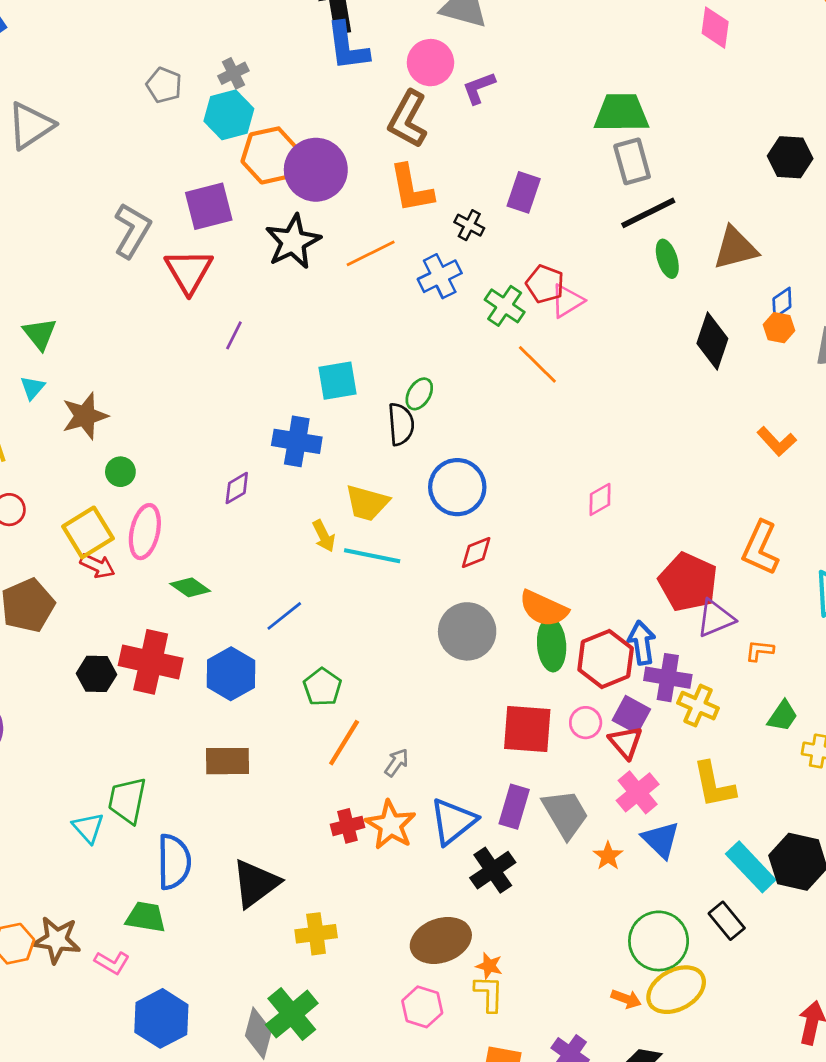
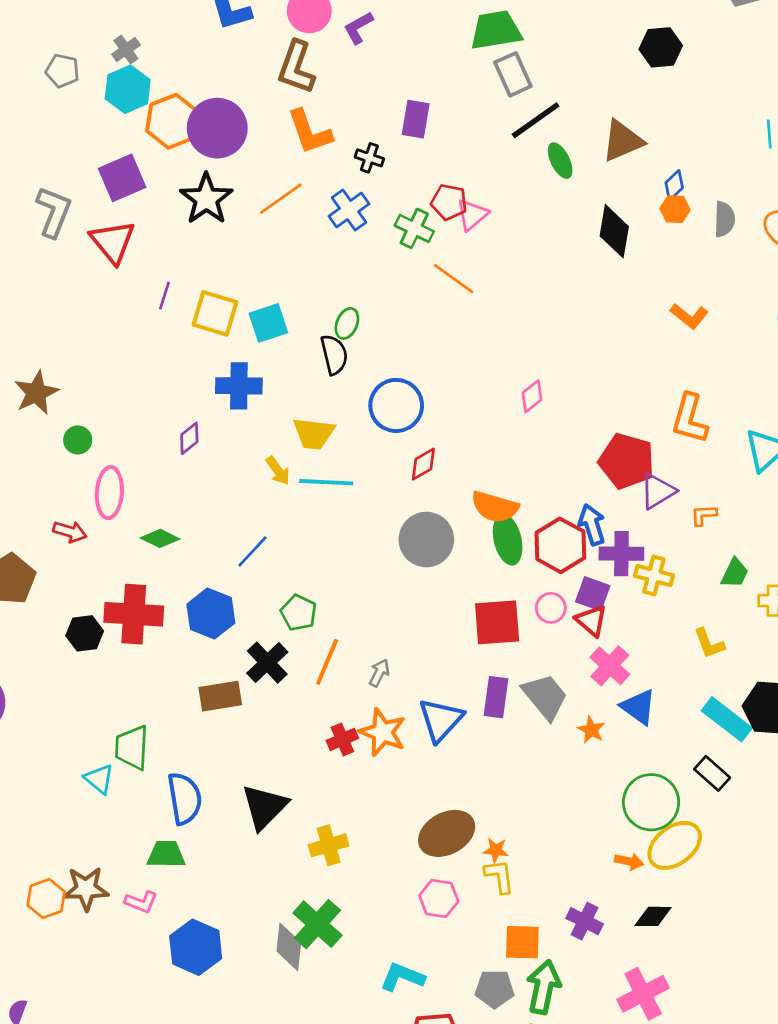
yellow square: (88, 532) -> (215, 313), moved, turned -33
yellow L-shape: (714, 785) -> (709, 643), moved, size x0.7
black cross: (493, 870) -> (267, 663), moved

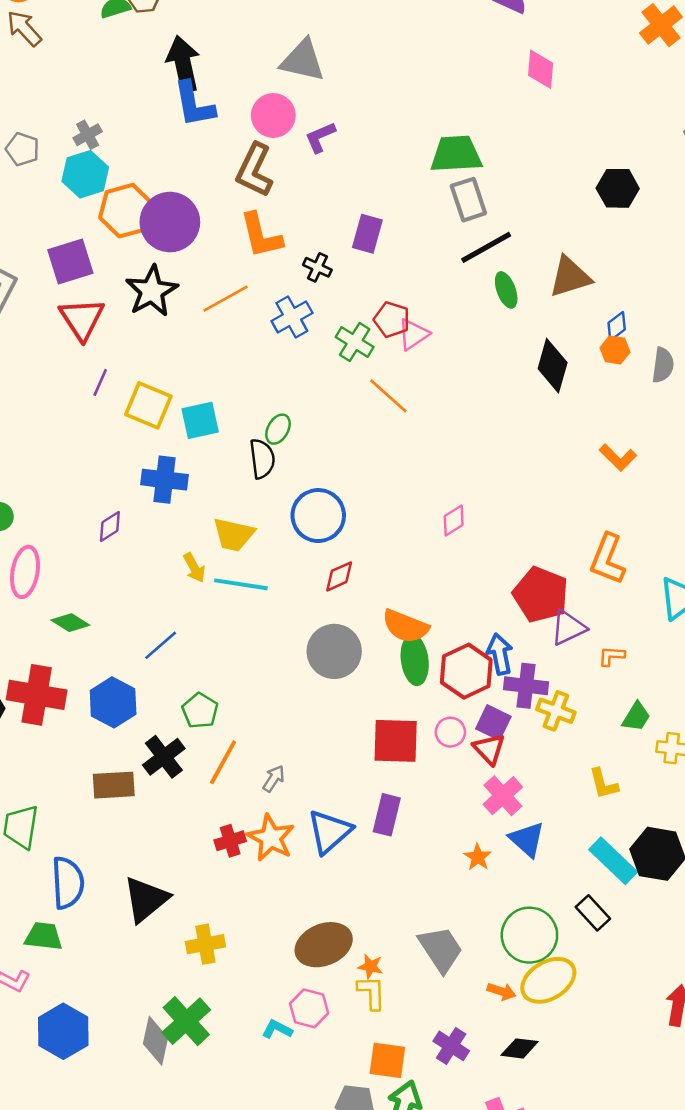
red triangle: (113, 242) -> (82, 319), moved
gray trapezoid: (545, 697) -> (441, 949), moved
cyan L-shape: (402, 977) -> (277, 1029), moved, size x0.7

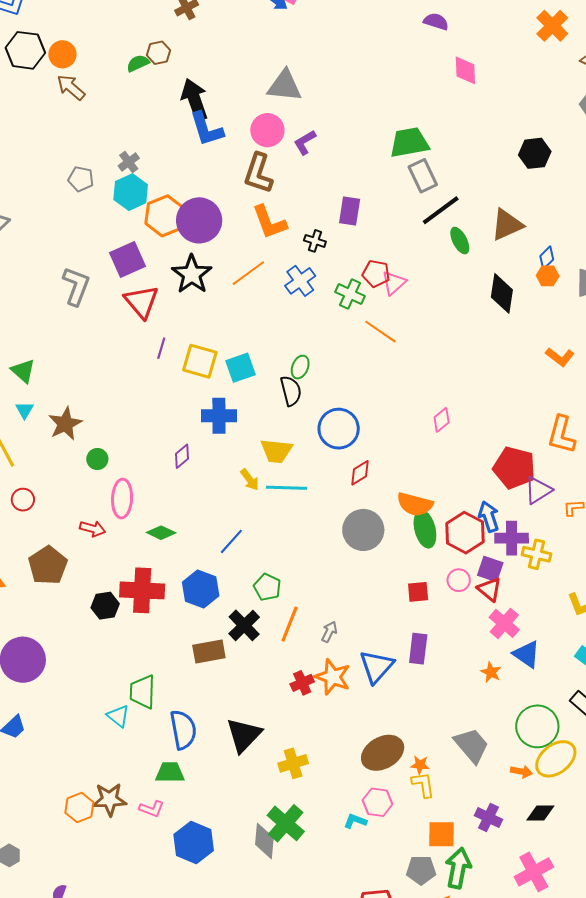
red square: (396, 741) -> (418, 592), size x0.6

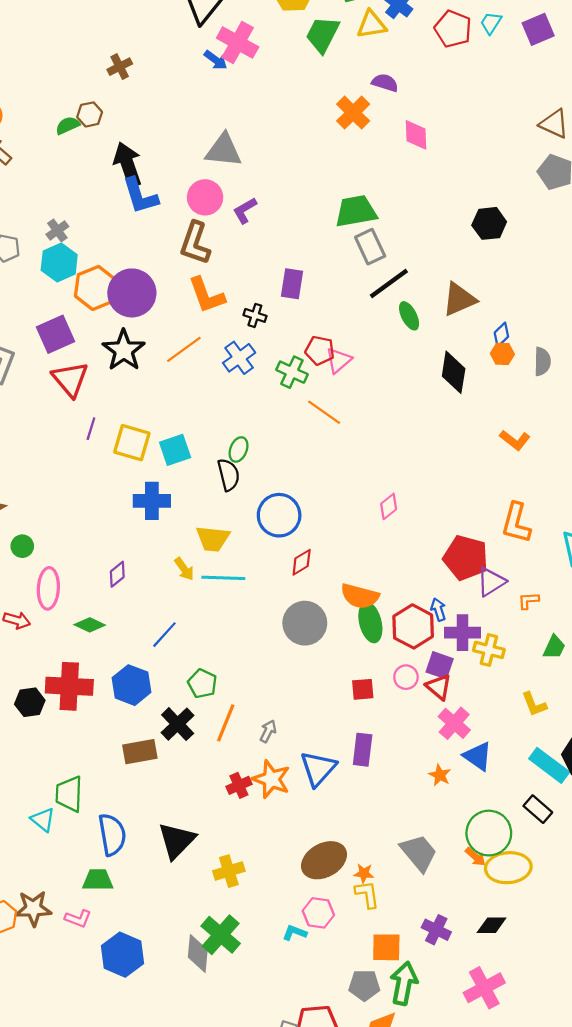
orange cross: (552, 26) -> (353, 113), moved
purple diamond: (182, 456) -> (117, 574), moved
blue arrow: (489, 516) -> (438, 610), size x0.7
yellow ellipse: (556, 759) -> (508, 868), turned 33
orange arrow: (521, 772) -> (475, 857), moved, turned 30

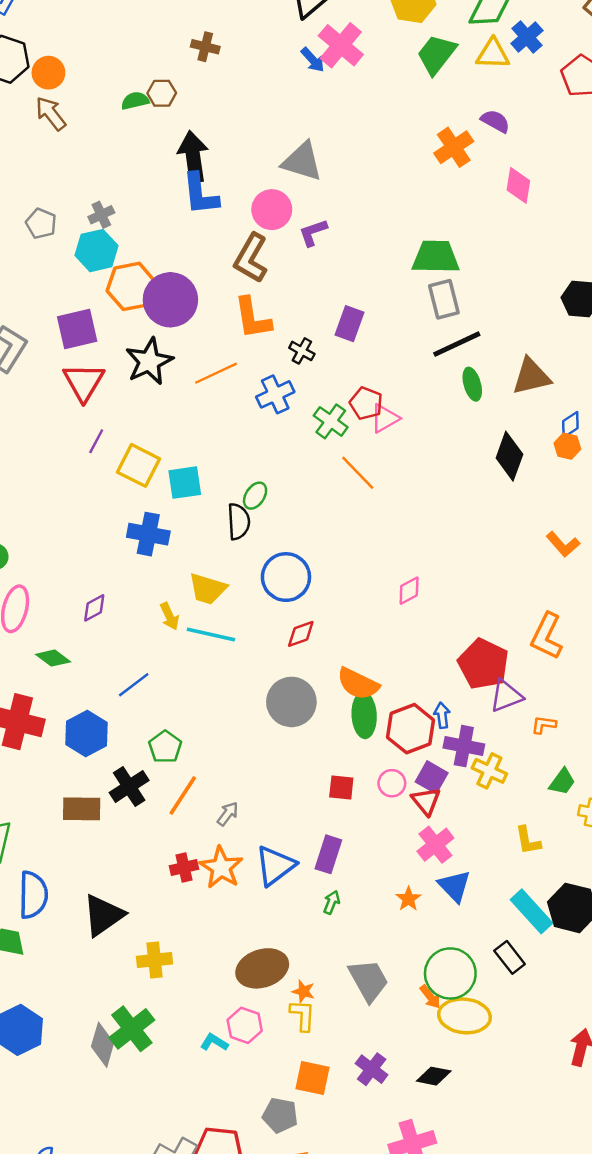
brown cross: (120, 67) -> (205, 47), turned 30
green arrow: (404, 983) -> (332, 902), moved, size x0.5

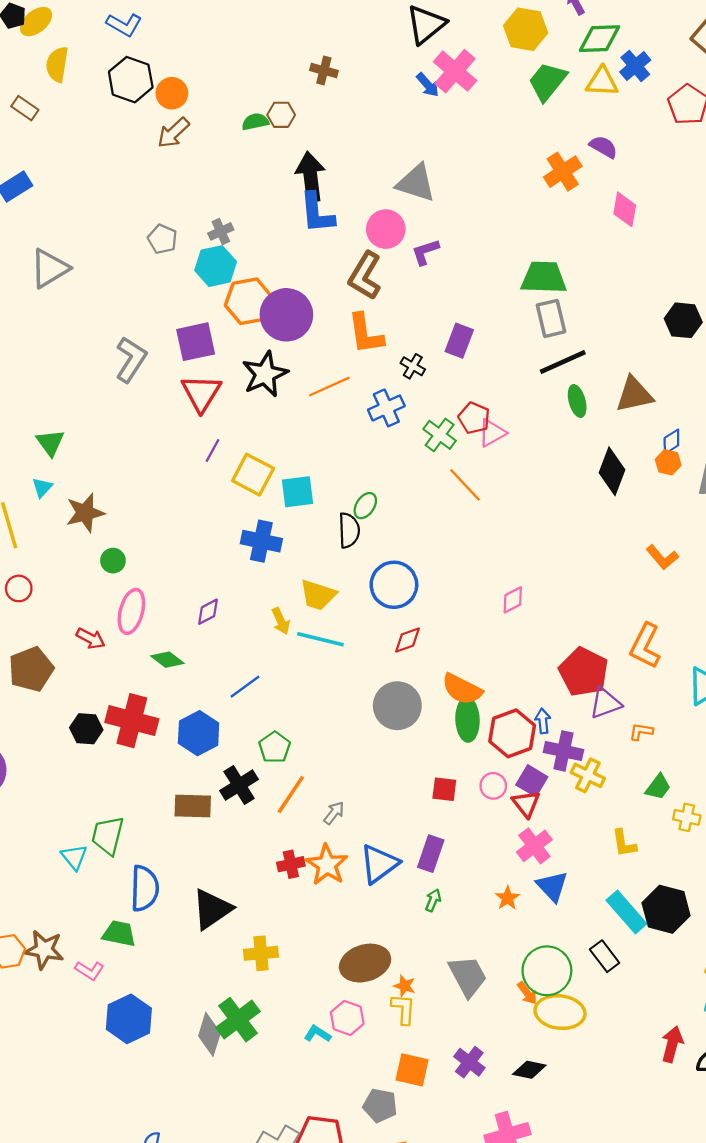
brown arrow: (51, 114) -> (173, 133), turned -96

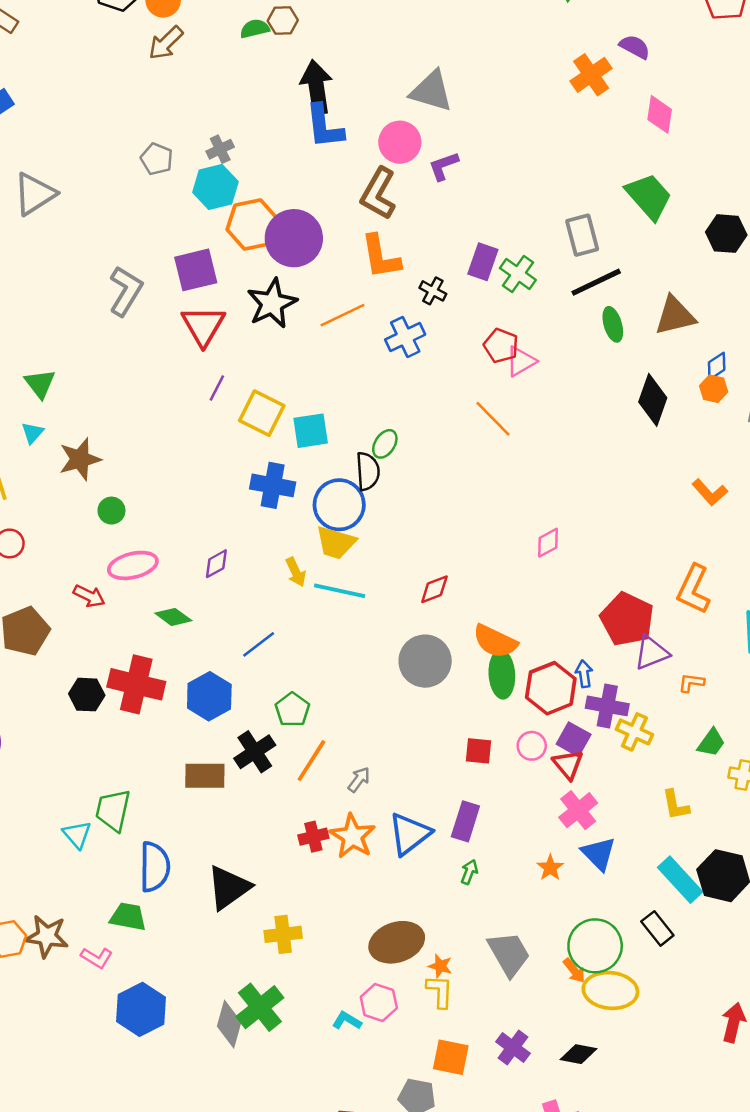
green trapezoid: (544, 277) -> (649, 196), moved, turned 48
green cross: (440, 435) -> (518, 274), moved
blue circle: (394, 585) -> (339, 505), moved
pink ellipse: (131, 611) -> (133, 565), turned 63

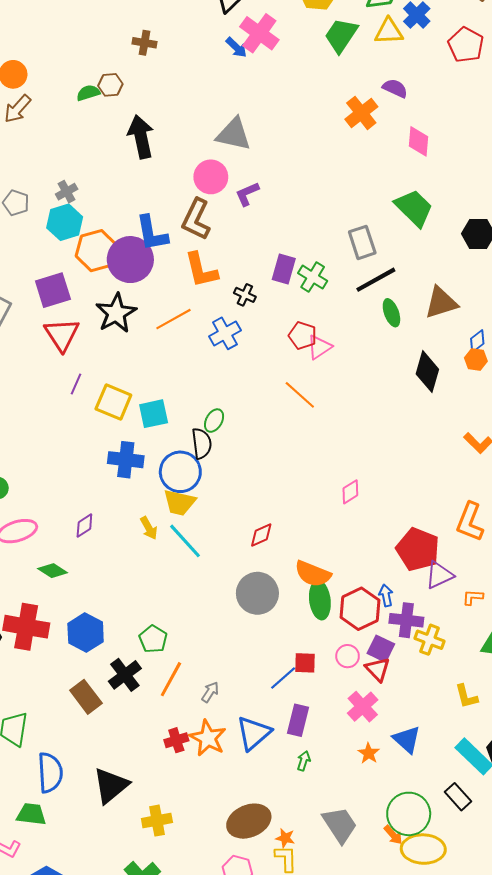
blue L-shape: (324, 126) -> (152, 233), moved
cyan line: (340, 591) -> (185, 541), turned 39
blue line: (259, 644) -> (283, 678), moved
brown rectangle: (205, 776) -> (86, 697), turned 56
pink cross: (578, 810) -> (363, 707), moved

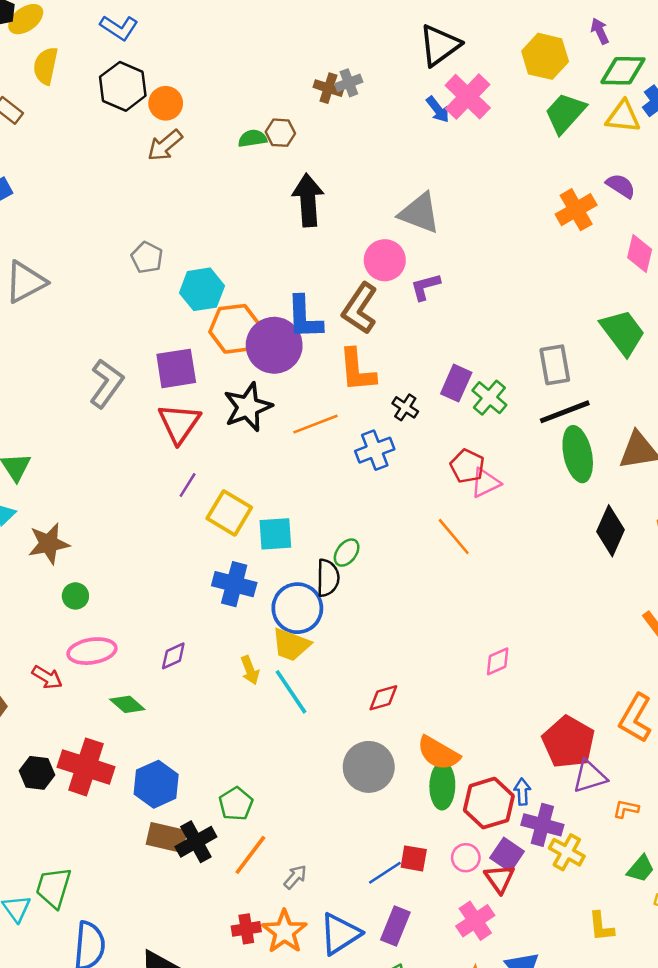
gray cross: (67, 192) -> (349, 83), moved
green ellipse: (391, 313) -> (578, 454), size x1.6
brown rectangle: (86, 697) -> (167, 837), moved, turned -48

